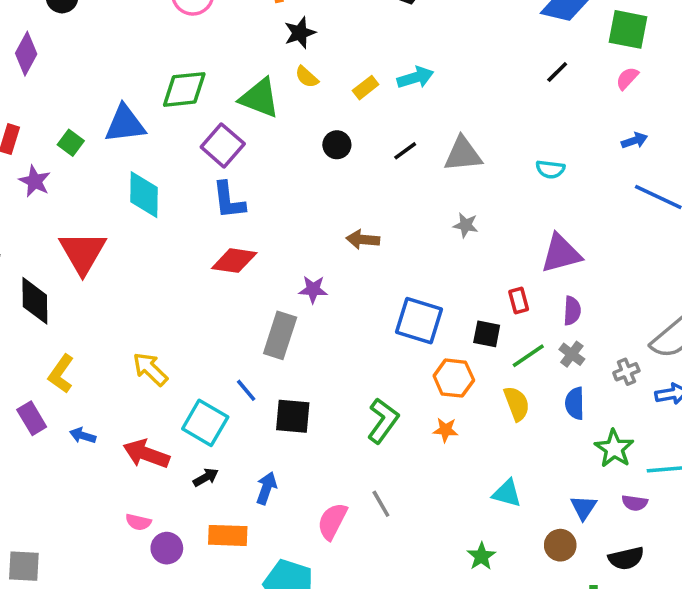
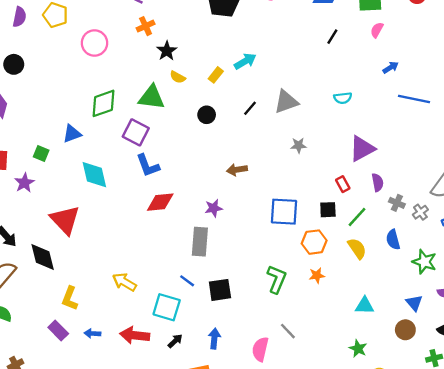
blue triangle: (125, 124) -> (72, 134), size x0.7
purple star: (35, 181) -> (24, 183), turned 30
gray cross: (572, 354) -> (397, 203), moved

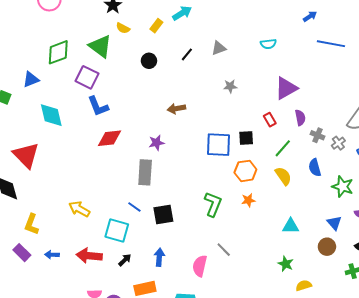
green triangle: (152, 97) -> (100, 46), turned 30
gray triangle: (286, 102) -> (219, 48), size x0.7
black square: (328, 210) -> (246, 138), moved

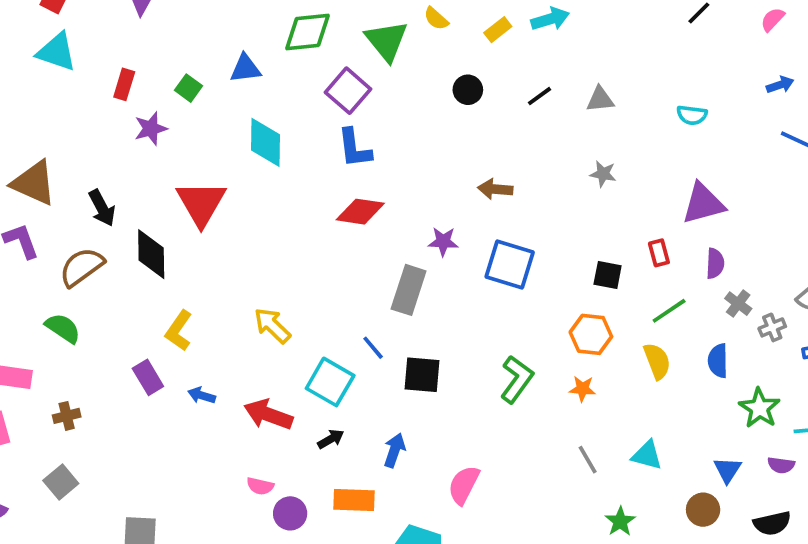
blue square: (218, 145) -> (510, 265), moved
gray line: (224, 250) -> (588, 460), moved

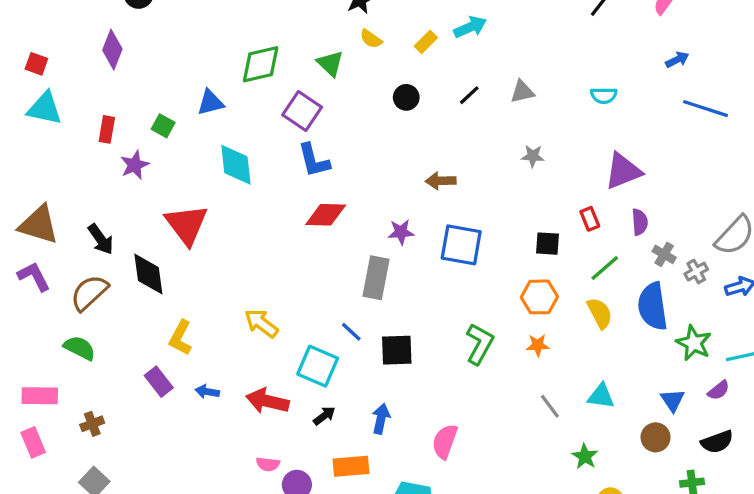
green triangle: (387, 41) -> (330, 63), size x0.7
blue semicircle: (718, 361) -> (653, 306), size x1.6
purple semicircle: (781, 465) -> (719, 390), turned -40

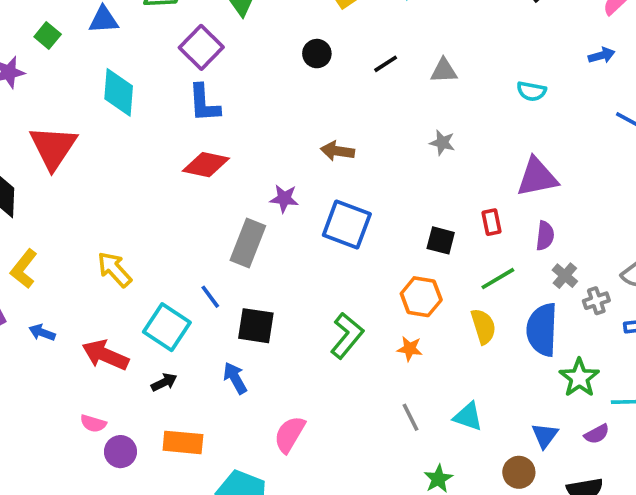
blue arrow: (677, 60) -> (602, 55), moved
blue arrow: (381, 419) -> (235, 378), moved, turned -52

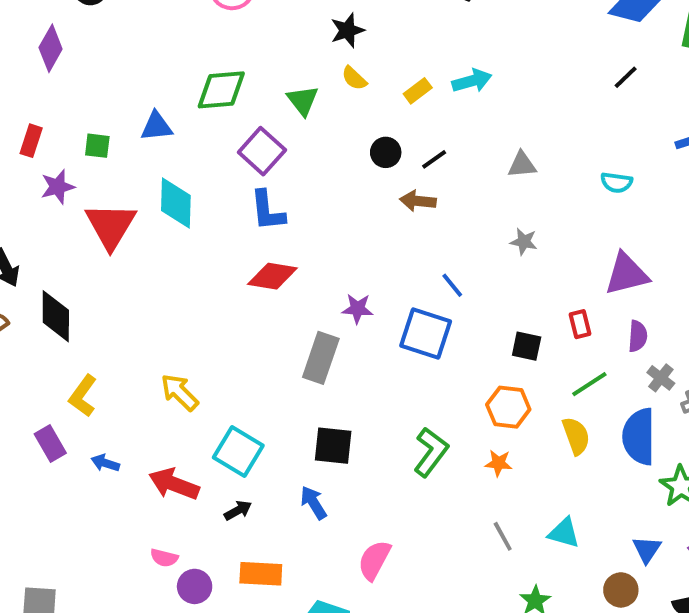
green square: (48, 36) -> (97, 146), turned -30
black line: (386, 64) -> (434, 159), moved
red triangle: (53, 147) -> (111, 226), moved
brown arrow: (337, 151) -> (418, 201), moved
blue line: (210, 297) -> (452, 285), moved

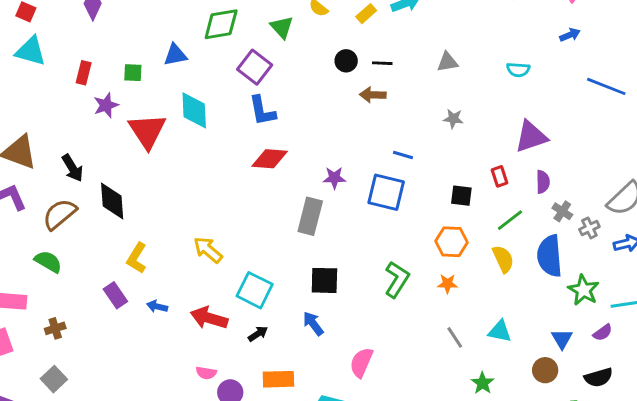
black line: (434, 159) -> (382, 63), turned 42
blue line: (452, 285) -> (403, 155), turned -30

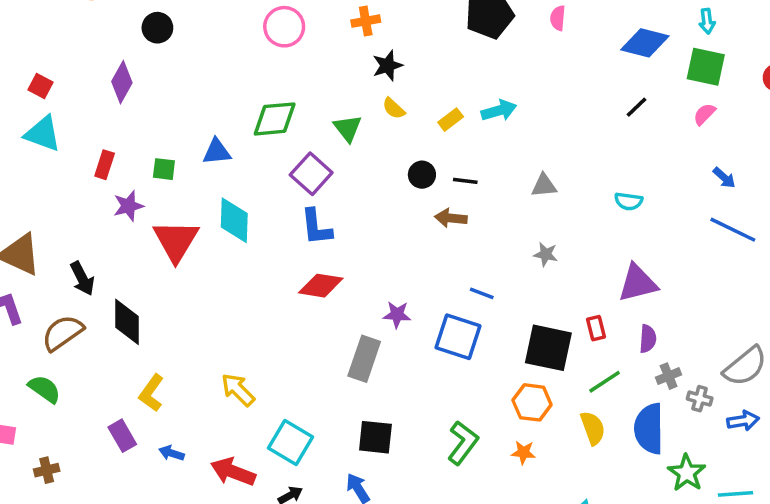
blue arrow: (570, 35) -> (724, 178), moved, turned 60
black square: (461, 196) -> (548, 348), size x1.8
gray cross: (562, 211) -> (669, 376), turned 30
gray cross: (589, 228) -> (700, 399), turned 36

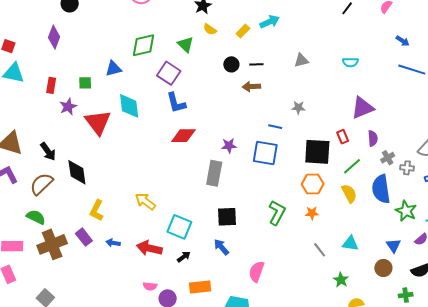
gray star: (546, 254) -> (298, 108), moved
brown cross: (47, 470) -> (52, 244), moved, size x2.0

